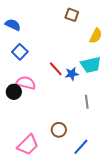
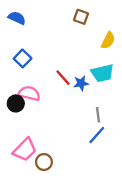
blue semicircle: (13, 25) -> (17, 18), moved
brown circle: (59, 130) -> (44, 162), moved
pink trapezoid: (28, 145) -> (25, 150), moved
blue line: (81, 147) -> (97, 135), moved

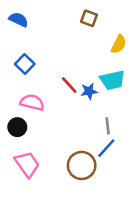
black circle: (16, 103) -> (17, 127), moved
pink trapezoid: (25, 150) -> (27, 164), turned -80
brown circle: (44, 162) -> (82, 165), moved, size x1.5

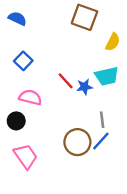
brown square: (89, 18) -> (84, 17), size x1.6
brown circle: (82, 165) -> (77, 142), moved

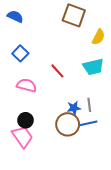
blue star: (84, 87) -> (74, 108), moved
black circle: (16, 121) -> (25, 120), moved
blue line: (101, 141) -> (88, 123), turned 36

